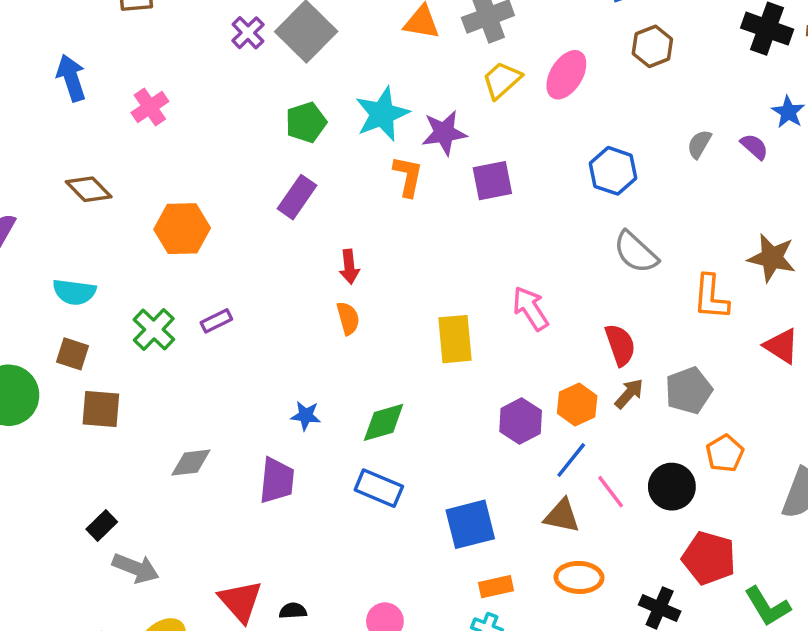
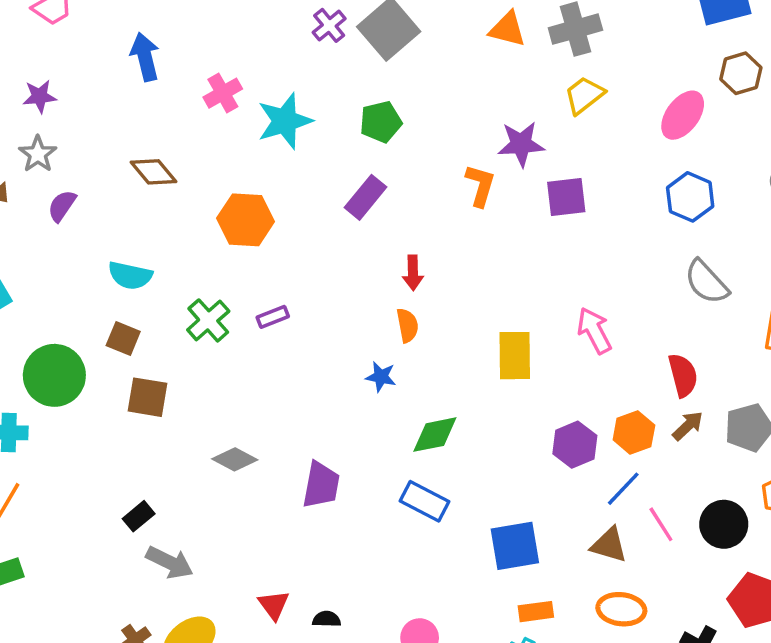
pink ellipse: (566, 75) -> (683, 115), moved
cyan star: (382, 114) -> (285, 121), moved
blue star: (306, 416) -> (381, 377), moved
gray diamond: (191, 463) -> (235, 459), turned 30
red triangle: (240, 601) -> (274, 605), size x0.7

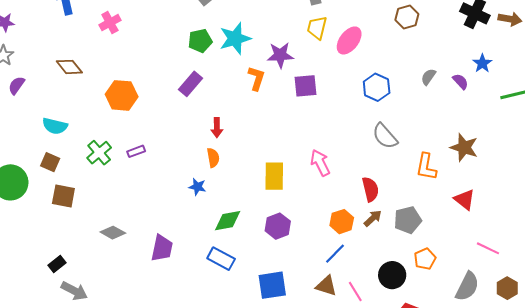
yellow trapezoid: (584, 95) -> (317, 28), turned -40
pink ellipse: (683, 115) -> (349, 40), moved
cyan star: (285, 121) -> (235, 38), moved
purple hexagon: (575, 445) -> (278, 226), moved
pink line: (661, 524) -> (355, 291), moved

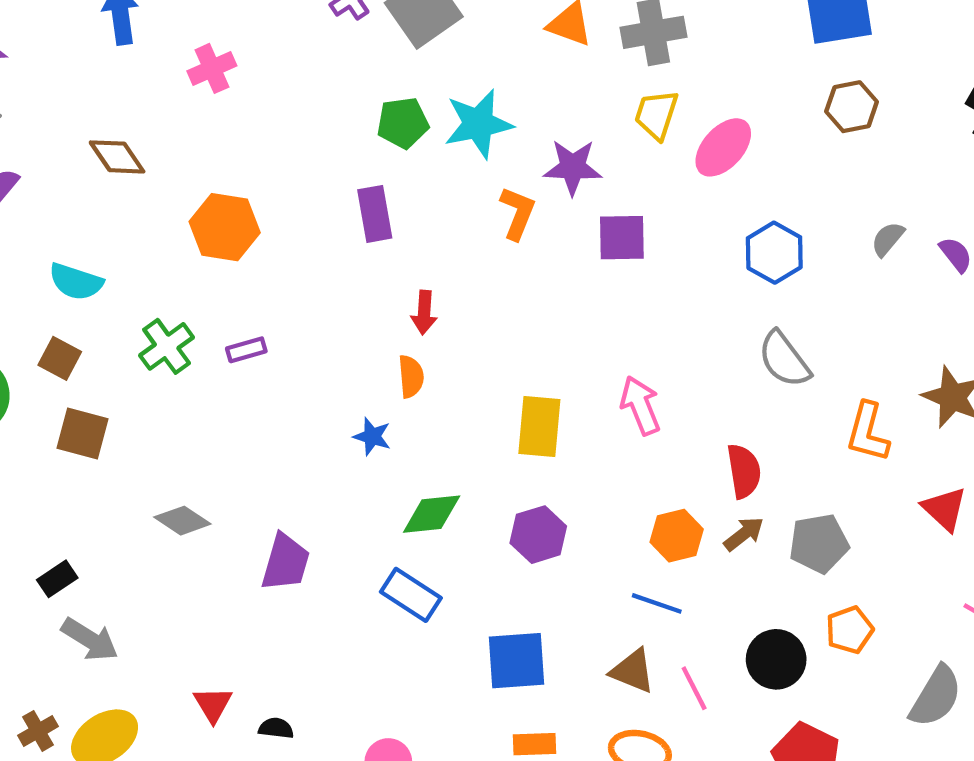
purple rectangle: (190, 84) -> (375, 214), turned -55
blue line: (335, 254) -> (657, 603), turned 60

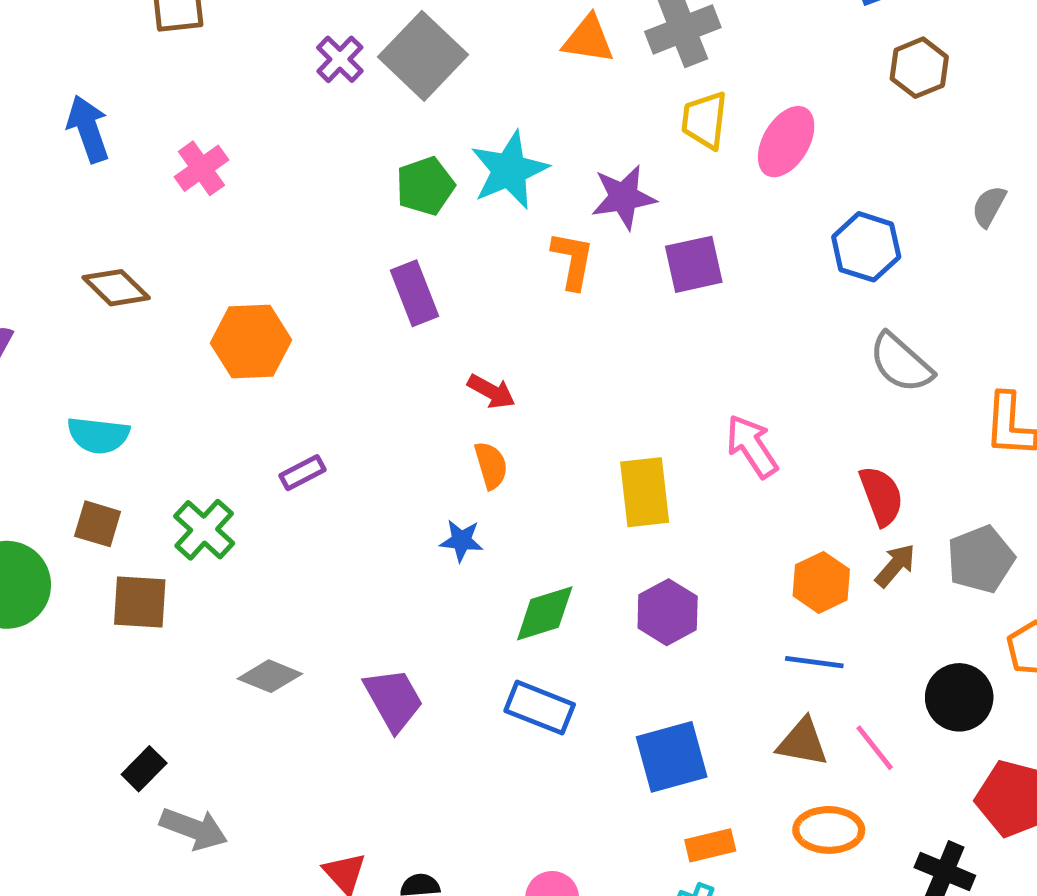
red arrow: (424, 312) -> (491, 391), turned -54
green cross: (167, 346) -> (204, 530), moved
purple trapezoid: (286, 562) -> (393, 699), turned -34

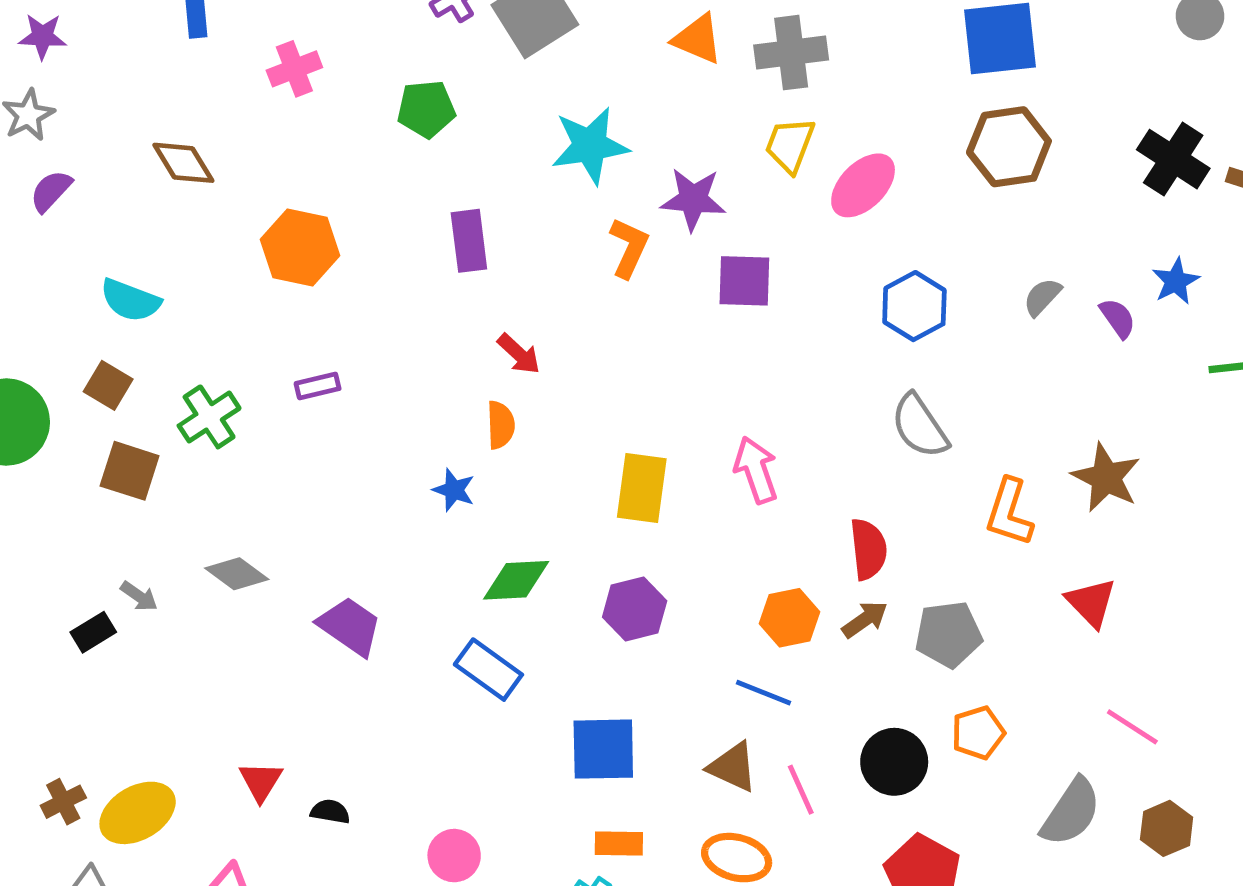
brown hexagon: (919, 68) -> (1009, 147), size x1.4
green pentagon: (425, 186) -> (426, 109), moved
purple trapezoid: (393, 699) -> (350, 626), turned -40
gray arrow: (194, 829) -> (139, 596), moved, size x0.6

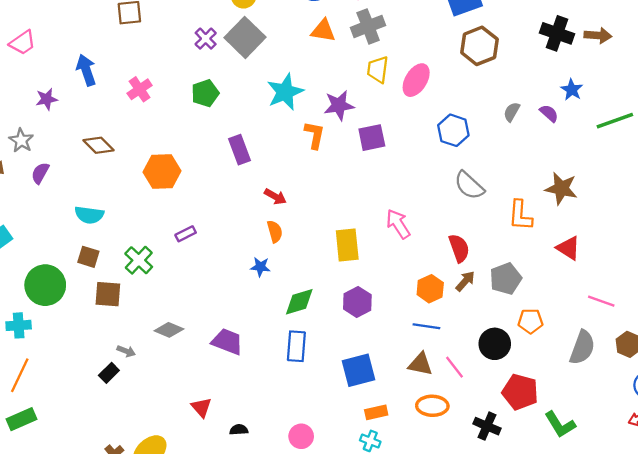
purple star: (42, 36) -> (47, 99), moved
blue rectangle: (488, 670) -> (296, 346), turned 72
orange pentagon: (978, 733) -> (530, 321), turned 30
red triangle: (261, 781) -> (201, 407), moved

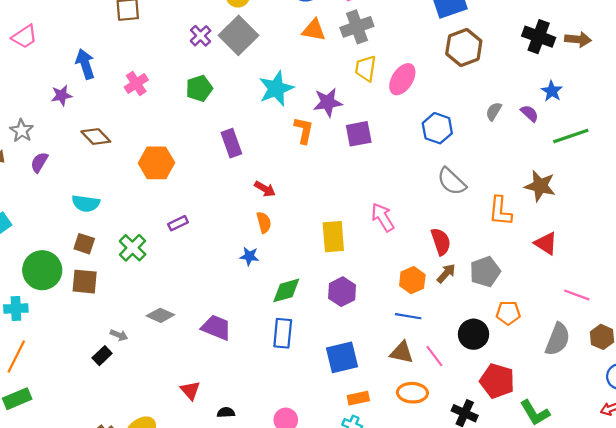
purple star: (47, 99) -> (62, 95), moved
green line: (615, 121) -> (571, 136), moved
brown square: (108, 294) -> (85, 282), moved

